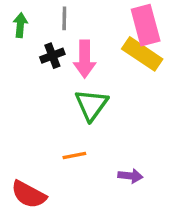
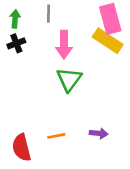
black cross: (52, 56) -> (16, 43), moved
orange line: (74, 156) -> (56, 136), moved
red semicircle: (29, 194) -> (21, 148), turned 48

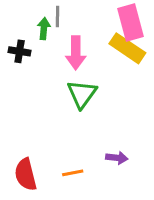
green arrow: (15, 19) -> (44, 29), moved
black cross: (16, 43) -> (20, 51), turned 30
orange line: (56, 136) -> (73, 173), moved

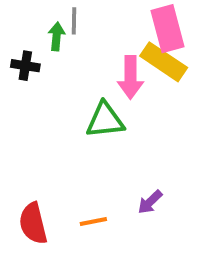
pink arrow: (76, 53) -> (130, 77), moved
green triangle: (82, 94) -> (105, 120), turned 48
purple arrow: (117, 158) -> (150, 202), turned 130

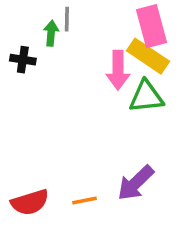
green triangle: (105, 120) -> (146, 97), moved
purple arrow: (150, 202) -> (136, 183), size x1.6
red semicircle: (33, 223) -> (30, 202), turned -93

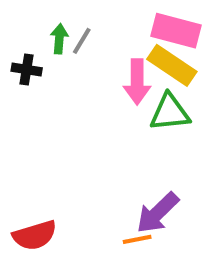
gray line: (67, 19) -> (82, 41), moved, turned 30
pink rectangle: (151, 26) -> (176, 31), turned -60
orange line: (85, 201) -> (137, 239), moved

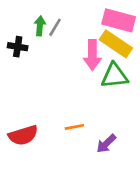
purple arrow: (158, 213) -> (106, 144), size x0.7
red semicircle: (35, 235) -> (23, 135), moved
orange line: (137, 239) -> (74, 127), moved

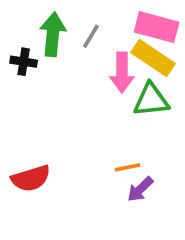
green arrow: (40, 26) -> (53, 34), size x1.6
gray line: (55, 27) -> (91, 36), moved
orange line: (74, 127) -> (127, 167), moved

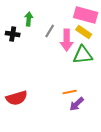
green arrow: (53, 34) -> (29, 19), size x0.6
gray line: (91, 36) -> (50, 31), moved
yellow rectangle: (153, 58) -> (84, 32), size x0.7

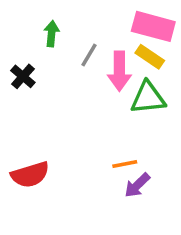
black cross: (13, 34) -> (23, 76), moved, turned 32

